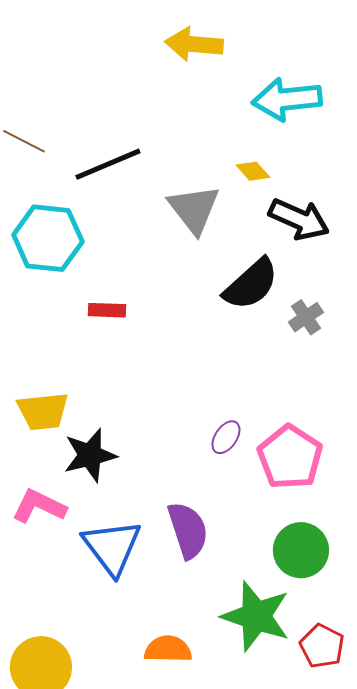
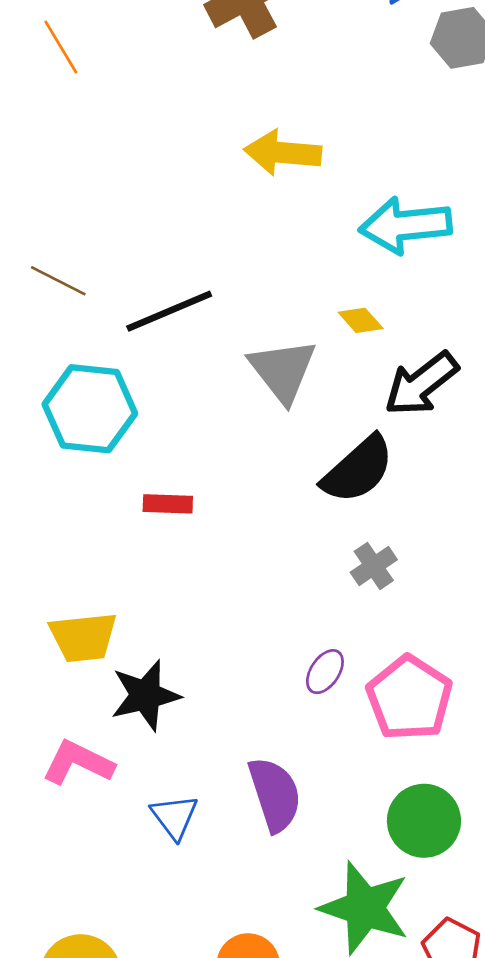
black arrow: (299, 219) -> (421, 384), turned 118
gray cross: (306, 317) -> (374, 566), moved
blue triangle: (112, 547) -> (174, 817), size x0.6

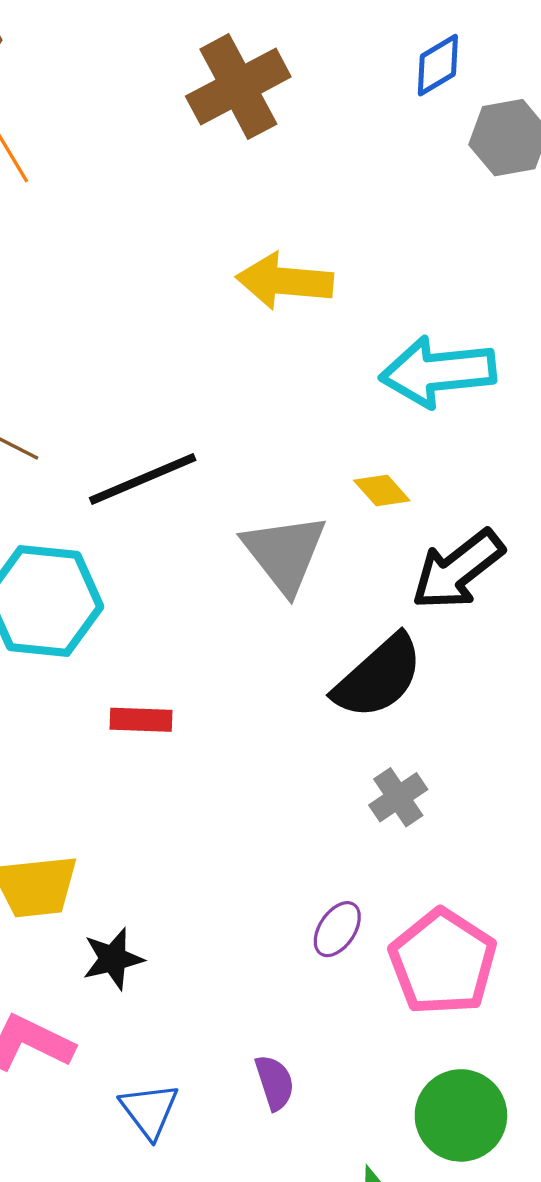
black star: (145, 695) -> (113, 959), size x0.7
purple semicircle: (275, 794) -> (275, 1082), size x0.6

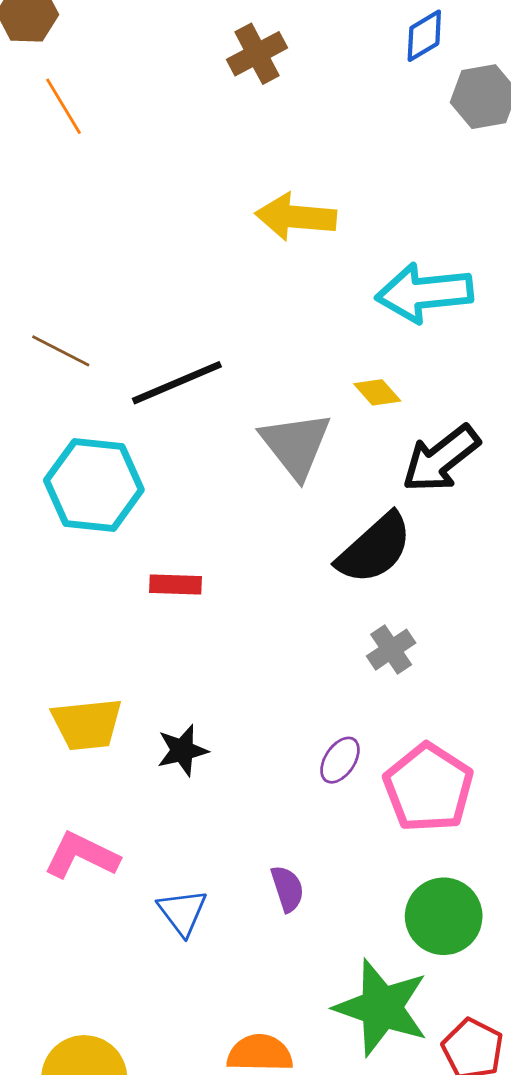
brown cross: (238, 87) -> (257, 54), size x0.7
black star: (113, 959) -> (182, 750), moved

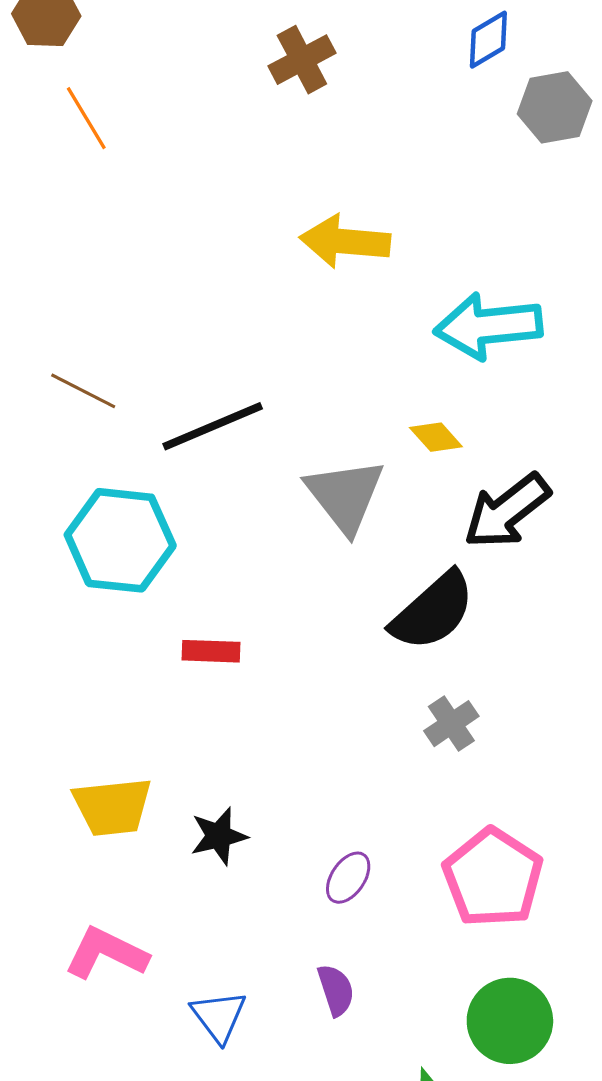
purple ellipse: (340, 760) -> (348, 878), moved

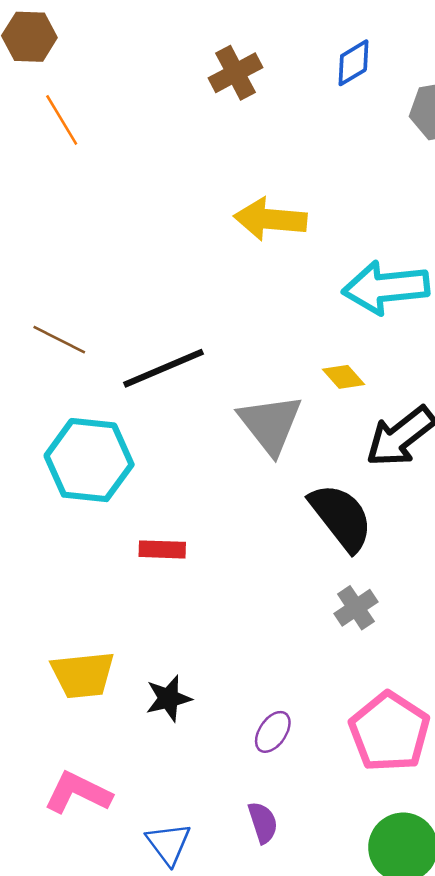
blue diamond: (488, 40) -> (353, 63), moved
black semicircle: (433, 611) -> (341, 517), turned -86

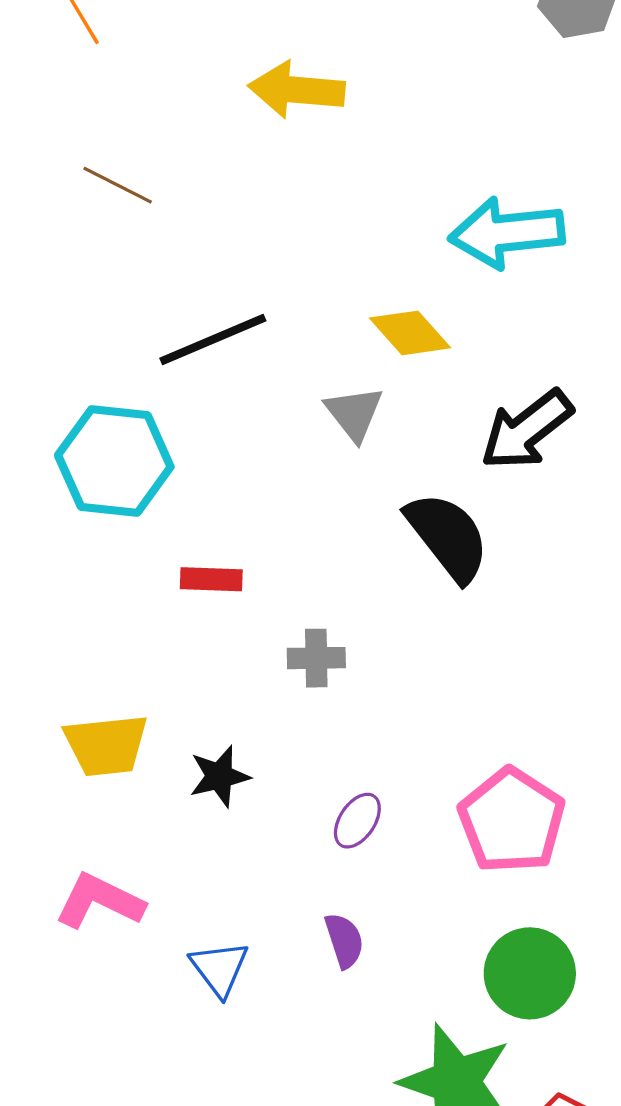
yellow arrow: (270, 219) -> (297, 90), moved
brown line: (59, 340) -> (118, 185), moved
yellow diamond: (344, 377) -> (410, 333), moved, size x1.4
gray triangle: (270, 424) -> (354, 413), size x0.7
gray cross: (356, 608) -> (316, 658), moved, turned 33

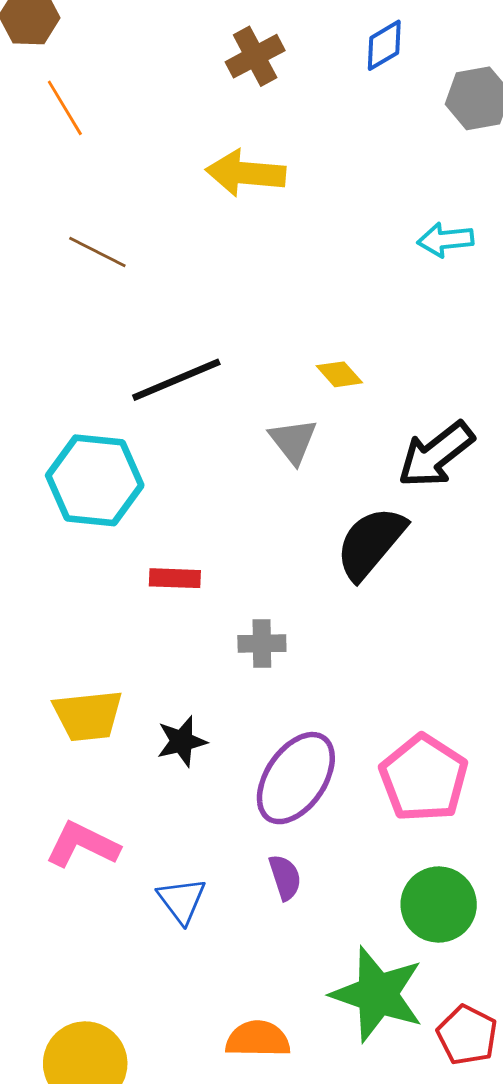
cyan arrow: (507, 233) -> (445, 240), moved, size x0.6
yellow diamond: (410, 333) -> (339, 374), size x0.7
black semicircle: (448, 537) -> (371, 543), turned -102
purple ellipse: (357, 821) -> (296, 778), size x2.0

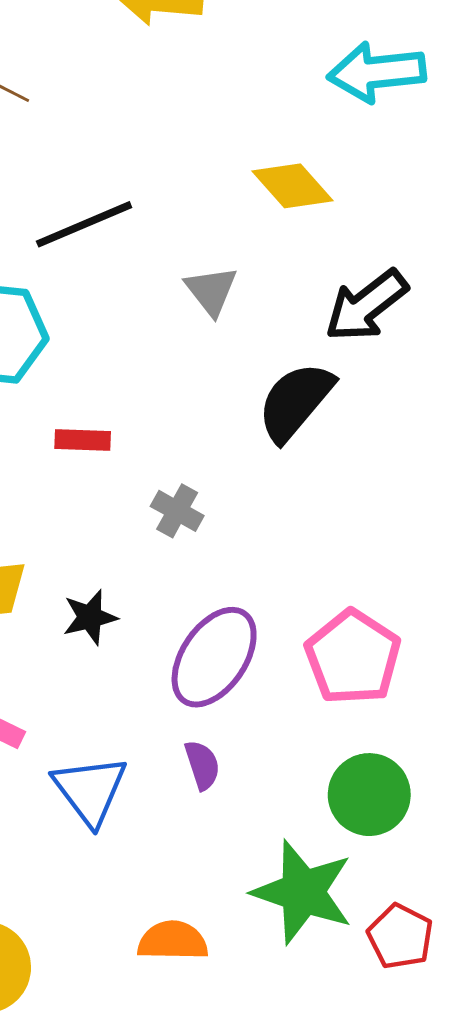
cyan arrow: (445, 240) -> (377, 72), size x1.6
yellow diamond: (339, 374) -> (292, 186), moved, size x1.6
gray cross: (262, 643) -> (177, 511), turned 30
blue triangle: (182, 900) -> (90, 790), size x1.4

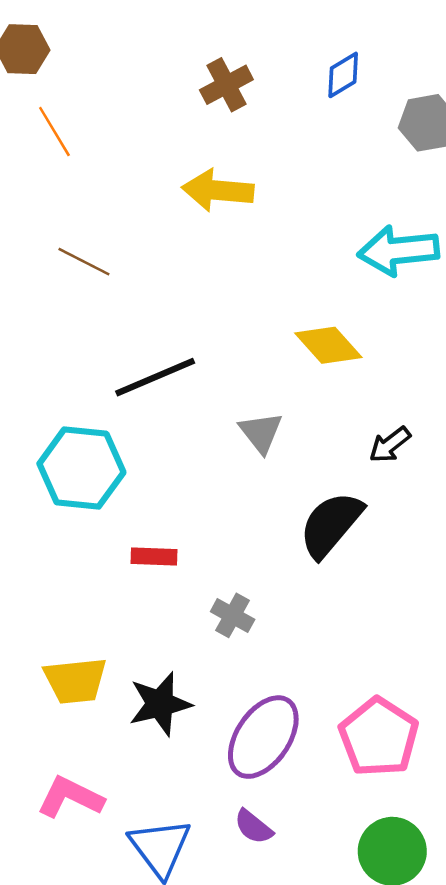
black arrow: (366, 306) -> (390, 445), size x0.6
black star: (90, 617) -> (160, 704), size x1.4
purple semicircle: (202, 765) -> (253, 827), turned 147

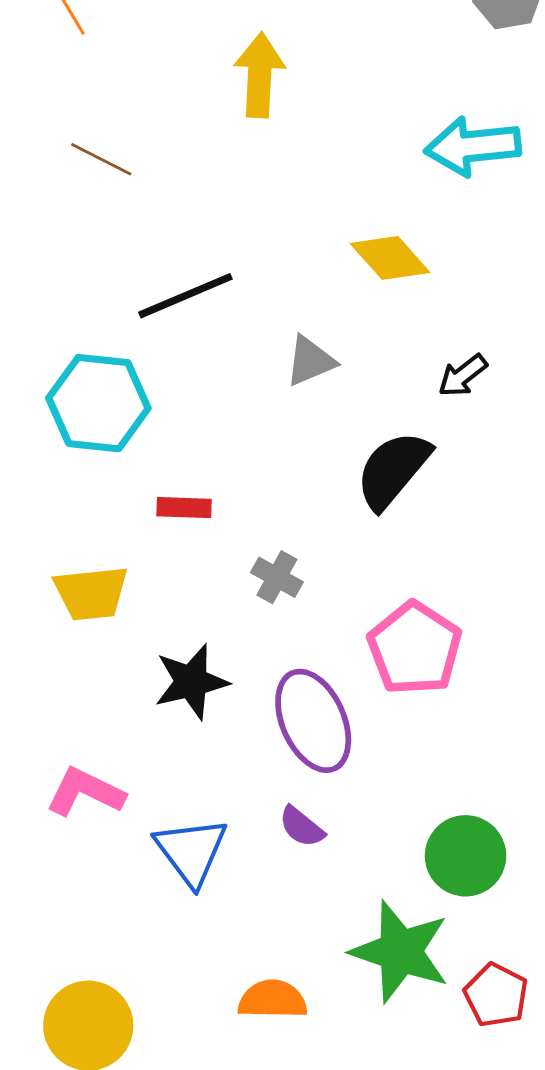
yellow arrow: (218, 190) -> (259, 75), turned 88
gray triangle: (261, 432) -> (310, 361), turned 45
yellow trapezoid: (75, 681) -> (91, 593), moved
purple ellipse: (263, 737) -> (313, 721), turned -58
pink pentagon: (379, 737) -> (415, 648), moved

